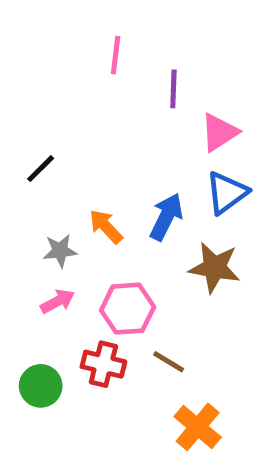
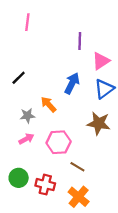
pink line: (116, 55) -> (27, 22), moved
blue arrow: (166, 217) -> (72, 83), moved
red cross: (103, 364) -> (45, 185), moved
orange cross: (198, 427) -> (79, 197), moved

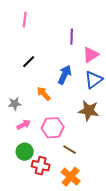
black line: (19, 78) -> (29, 62), moved
gray star: (27, 116) -> (15, 104), moved
green circle: (19, 178) -> (25, 152), moved

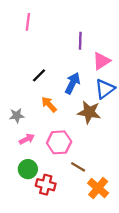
black line: (29, 62) -> (39, 75), moved
brown star: (89, 111) -> (89, 112), moved
orange cross: (71, 177) -> (98, 188), moved

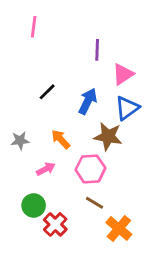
orange arrow: (49, 104) -> (61, 139), moved
pink arrow: (27, 139) -> (46, 169), moved
pink hexagon: (59, 142) -> (90, 169), moved
red cross: (46, 185) -> (55, 224), turned 30

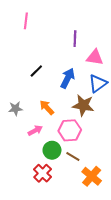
pink triangle: (123, 74) -> (95, 57), turned 42
green circle: (34, 205) -> (52, 150), moved

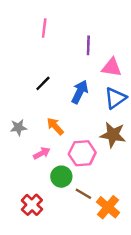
pink line: (26, 21) -> (44, 28), moved
brown star: (83, 105) -> (113, 135), moved
brown line: (73, 156) -> (83, 194), moved
red cross: (43, 173) -> (32, 205), moved

